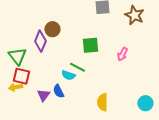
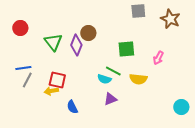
green triangle: (17, 56) -> (53, 42), moved
blue semicircle: (58, 91) -> (72, 107), moved
purple triangle: (43, 95) -> (110, 99), moved, turned 32
yellow semicircle: (102, 102) -> (138, 79), moved, turned -84

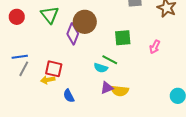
brown circle: (88, 33) -> (85, 22), size x1.5
green triangle: (53, 42) -> (50, 15), moved
yellow semicircle: (138, 79) -> (120, 91), moved

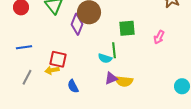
green line: (110, 60) -> (114, 50), turned 56
gray line: (24, 69) -> (27, 77), moved

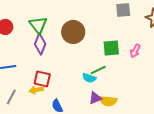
purple diamond: (77, 24) -> (40, 44), moved
pink arrow: (159, 37) -> (135, 51), moved
green line: (114, 50) -> (98, 70), turned 70

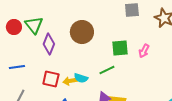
green triangle: (38, 25) -> (34, 25), moved
cyan semicircle: (89, 78) -> (81, 78), moved
yellow arrow: (36, 90) -> (70, 81), moved

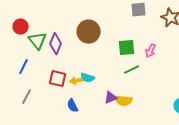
green triangle: (34, 25) -> (38, 41), moved
blue line: (17, 67) -> (24, 67), turned -56
green line: (107, 70) -> (132, 70), moved

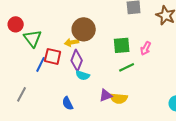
purple diamond: (56, 44) -> (77, 60), moved
blue line: (24, 67) -> (41, 64), moved
red square: (58, 79) -> (53, 56), moved
yellow arrow: (77, 81) -> (72, 42), moved

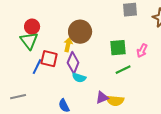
red circle: (16, 24) -> (32, 27), moved
yellow arrow: (72, 42) -> (68, 45), turned 112
gray line: (22, 94) -> (18, 97), turned 49

